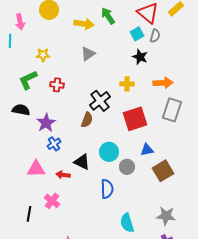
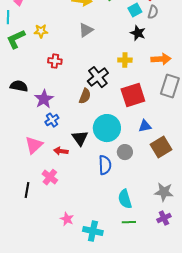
green L-shape: (28, 80) -> (16, 39), moved
cyan circle: (109, 152) -> (107, 128), size x1.4
black triangle: (82, 162) -> (80, 138), turned 30
gray circle: (127, 167) -> (125, 152), moved
pink triangle: (36, 169) -> (34, 145), turned -42

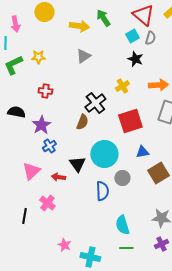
yellow cross: (125, 60) -> (122, 86), turned -32
red cross: (55, 61) -> (45, 91), moved

